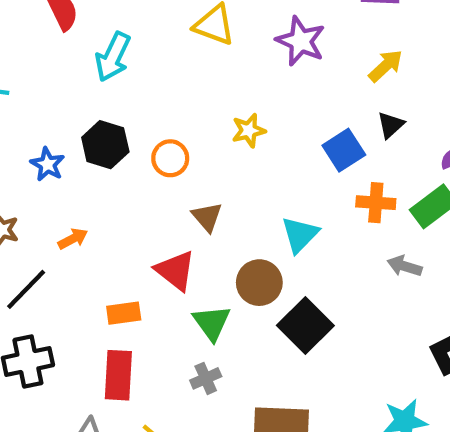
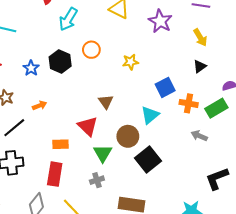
yellow arrow: (386, 66) -> (200, 38), turned 96
blue square: (344, 150) -> (165, 87), moved
orange circle: (170, 158) -> (91, 50), moved

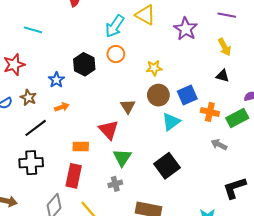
cyan arrow: (68, 19) -> (115, 26), moved
black triangle: (200, 66) -> (223, 76), turned 48
blue star: (31, 68) -> (56, 80), moved
brown circle: (128, 136) -> (158, 95), moved

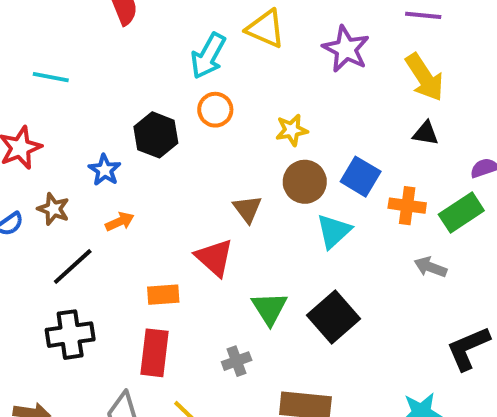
yellow arrow: (225, 47) -> (424, 77), size x1.4
blue square: (187, 95) -> (361, 177), turned -30
green triangle: (122, 158) -> (269, 308), moved

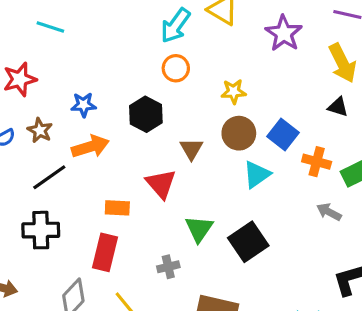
black hexagon: (156, 135) -> (146, 114), moved
blue star: (105, 170) -> (84, 105), turned 30
orange arrow: (120, 222) -> (90, 147), size x1.6

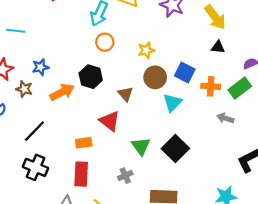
blue star: (84, 105) -> (40, 67), moved
brown star: (40, 130) -> (24, 89), moved
orange arrow: (90, 147) -> (62, 92), moved
black cross: (41, 230) -> (35, 167), turned 35

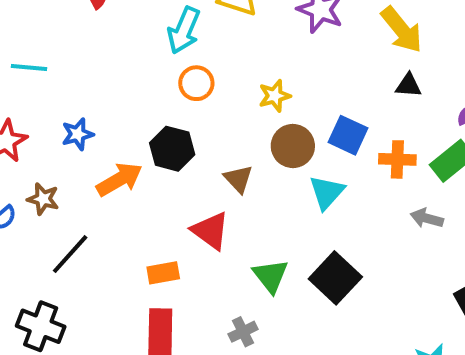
brown star: (24, 89) -> (43, 199), moved
black cross: (35, 167) -> (41, 326), moved

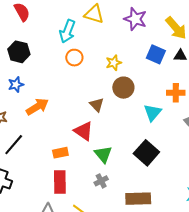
blue square: (348, 135) -> (156, 54), moved
black hexagon: (172, 149) -> (19, 52), moved
cyan triangle: (327, 192) -> (152, 112), moved
green triangle: (270, 276) -> (103, 154), moved

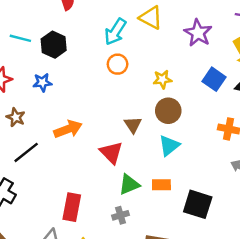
orange arrow: (37, 107) -> (68, 129), moved
cyan triangle: (152, 112) -> (169, 146), moved
orange rectangle: (60, 153) -> (161, 185), moved
black square: (146, 153) -> (198, 204), moved, turned -35
green triangle: (103, 154) -> (129, 185), turned 36

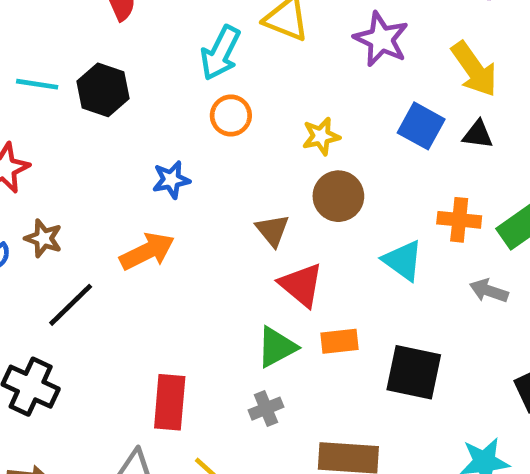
blue star: (42, 82) -> (171, 180), moved
cyan triangle: (169, 146) -> (403, 260), moved, turned -40
red triangle: (111, 153) -> (301, 285), moved

